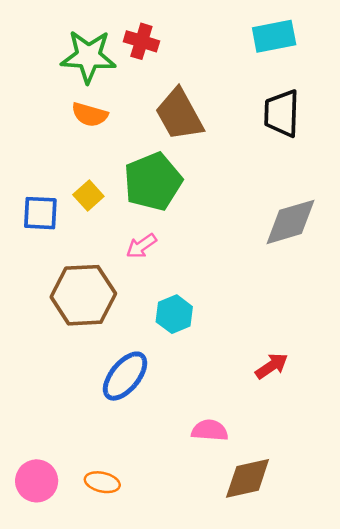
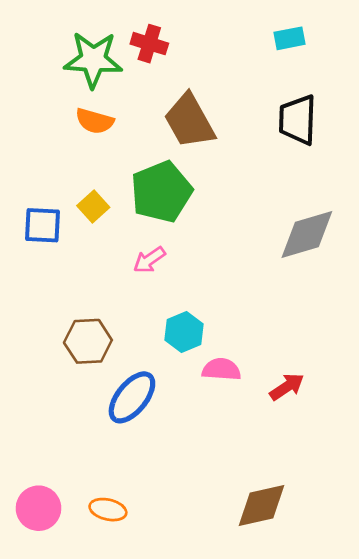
cyan rectangle: (274, 36) -> (290, 38), size x0.7
brown hexagon: (83, 295) -> (88, 341), moved, size x0.7
pink semicircle: (210, 430) -> (221, 369), moved

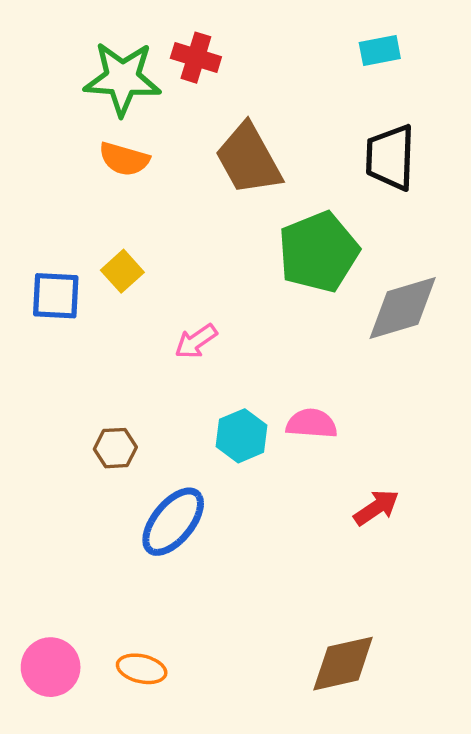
green pentagon: (161, 192) -> (319, 252), moved
brown hexagon: (88, 341) -> (115, 448), size x0.7
pink semicircle: (221, 369) -> (312, 424), moved

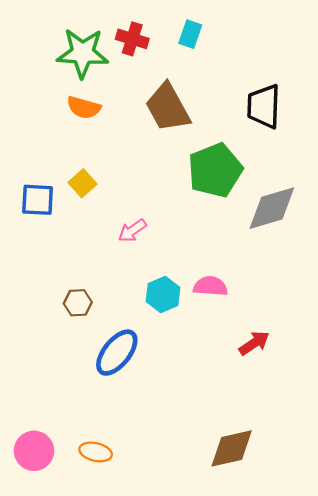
cyan rectangle: (380, 51) -> (190, 34), moved, turned -60

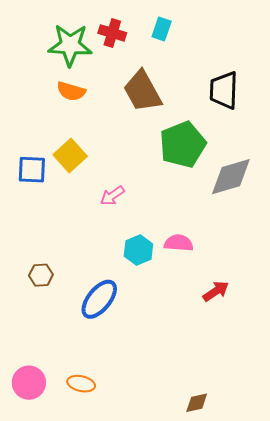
yellow square: (83, 183) -> (70, 156), size x1.4
brown hexagon: (78, 303) -> (41, 275), moved
brown diamond: (232, 448) -> (197, 403), moved, size x0.6

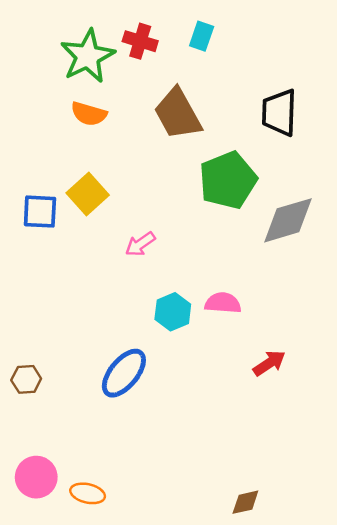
green star: (70, 45) -> (88, 56), turned -30
brown hexagon: (41, 275) -> (26, 379), moved
orange ellipse: (81, 384) -> (88, 493), moved

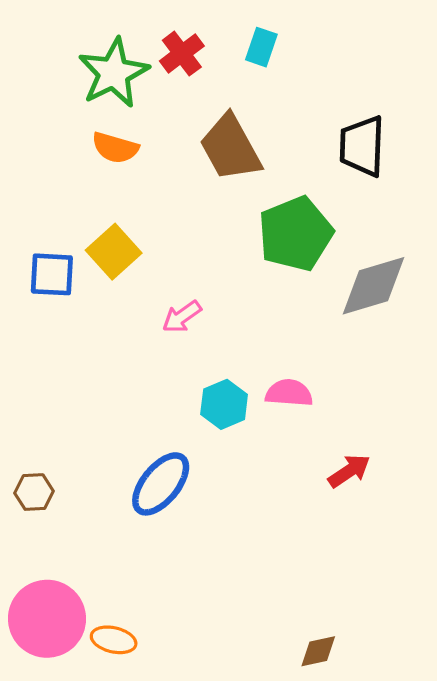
red cross: (140, 41) -> (182, 54), turned 36
pink circle: (36, 477) -> (47, 619), size x1.4

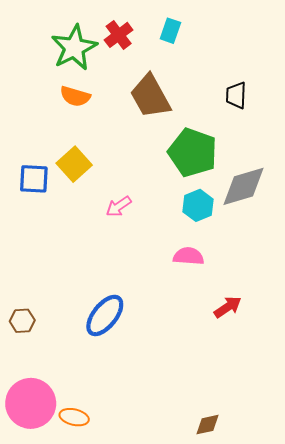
black trapezoid: (362, 146) -> (236, 95), size x0.7
green pentagon: (295, 234) -> (193, 152), turned -30
cyan hexagon: (224, 404) -> (198, 205), moved

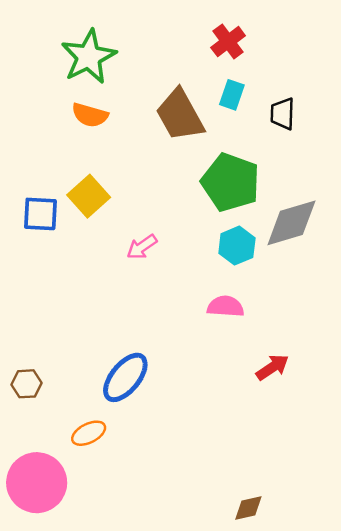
cyan rectangle: (170, 31) -> (232, 95), moved
red cross: (119, 35) -> (228, 42), moved
orange ellipse: (74, 417) -> (89, 433), moved, turned -40

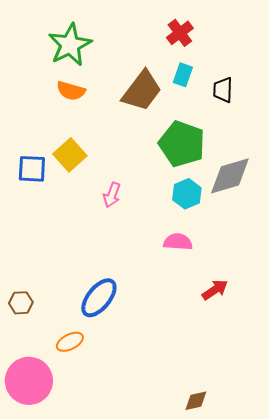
brown trapezoid: (180, 115) -> (142, 91), turned -114
pink arrow: (142, 247) -> (112, 195), turned -35

